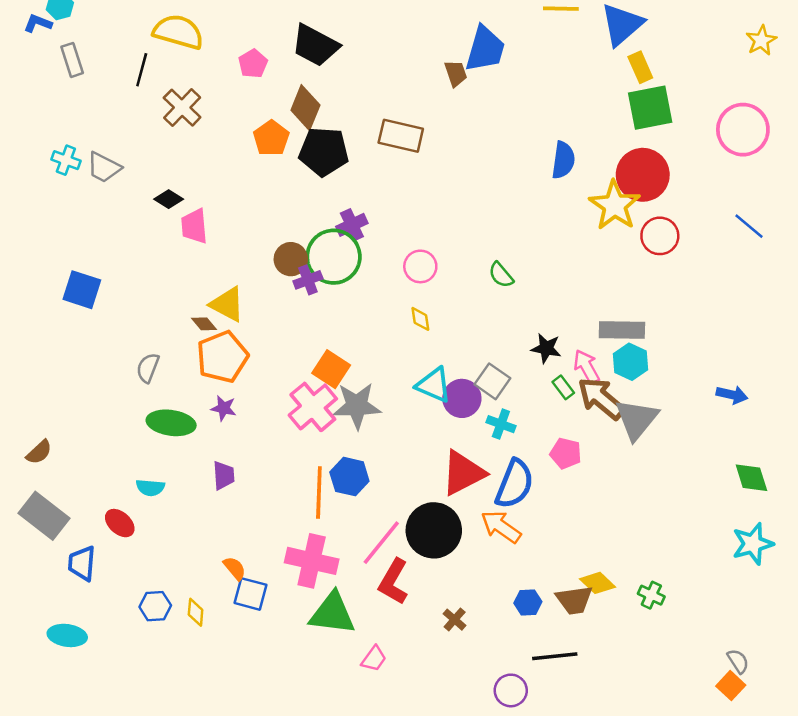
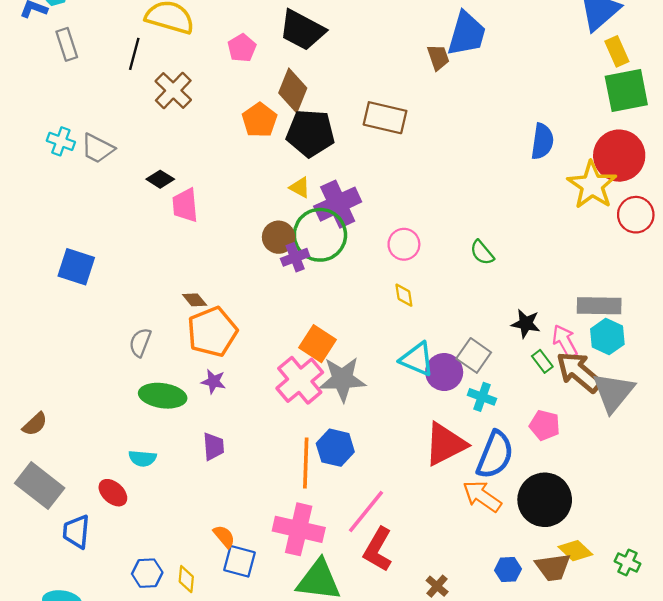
purple cross: (352, 225) -> (338, 204), size x1.5
yellow triangle: (227, 304) -> (300, 187), moved, size x0.6
black circle: (434, 530) -> (545, 500), moved

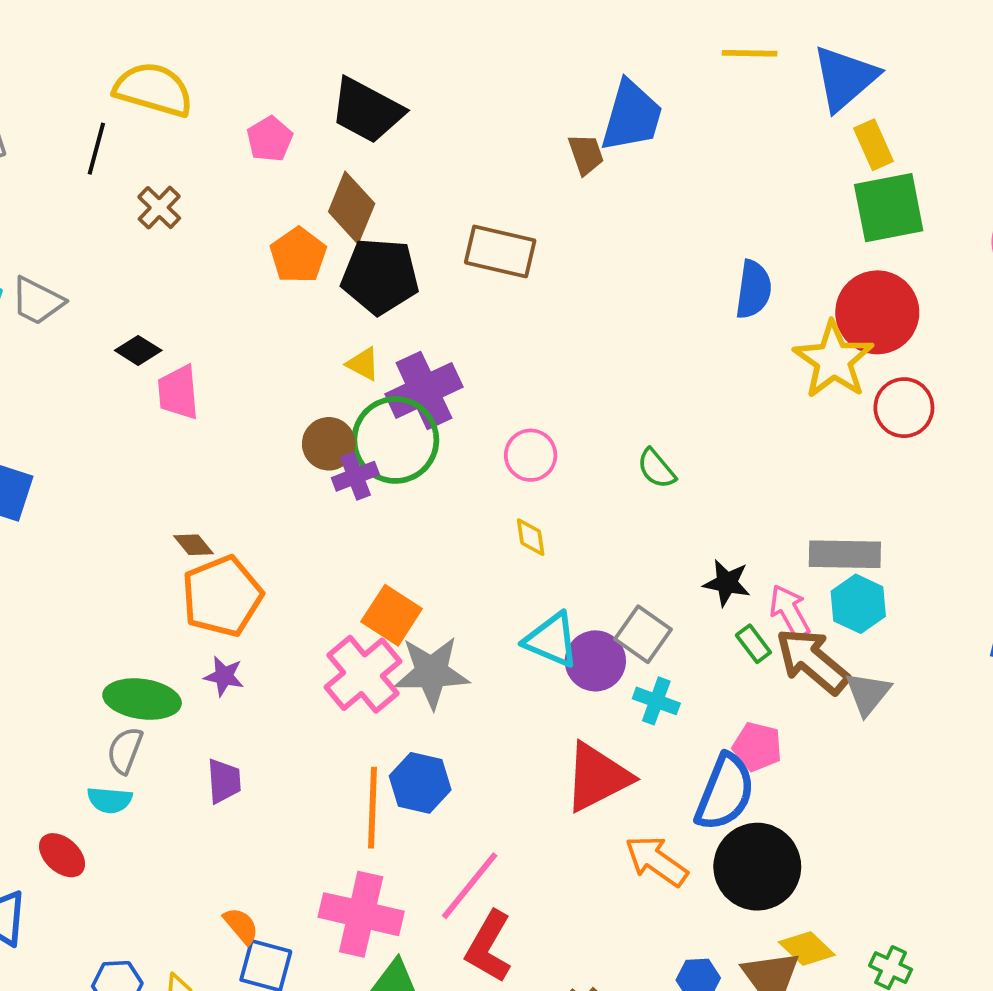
brown cross: (173, 90) -> (159, 208), size x0.7
gray semicircle: (140, 342) -> (125, 750), moved
gray triangle: (613, 392) -> (868, 693), size x0.7
blue semicircle: (495, 455) -> (725, 792), moved

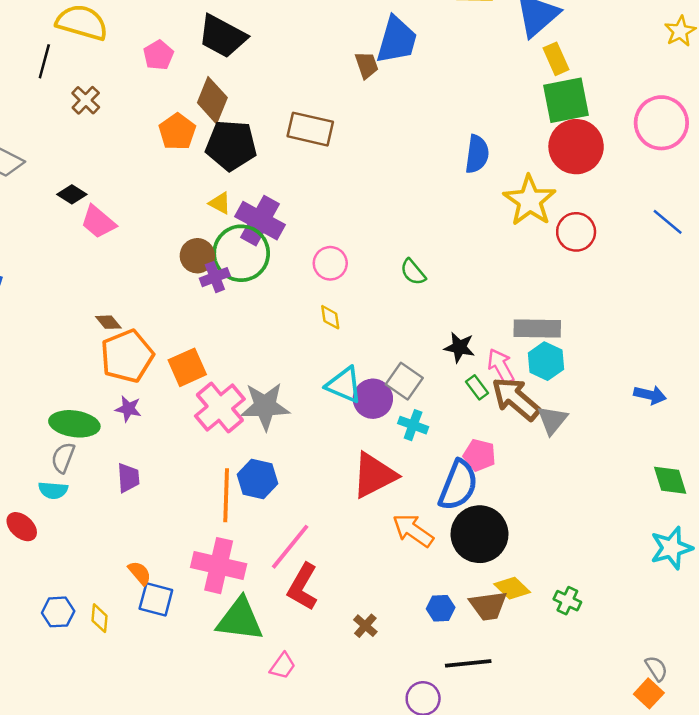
red circle: (877, 312) -> (576, 147), moved
purple cross: (424, 390) -> (260, 221), turned -36
pink trapezoid: (178, 392) -> (98, 222), turned -45
orange square: (392, 615) -> (187, 367), moved, turned 33

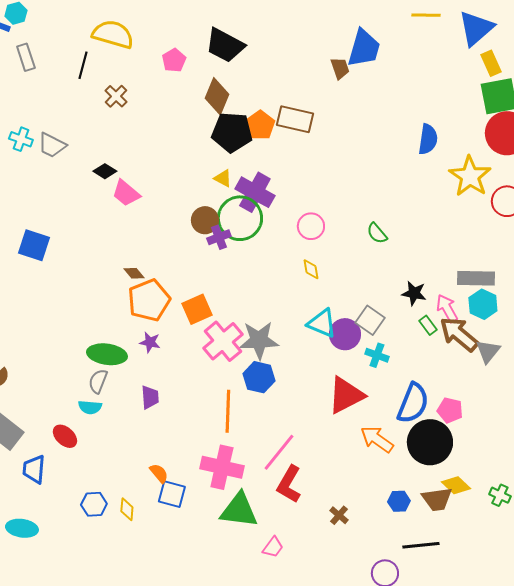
orange pentagon: (177, 132) -> (260, 125), moved
pink pentagon: (479, 455) -> (450, 410), moved
blue hexagon: (258, 479) -> (259, 377), moved

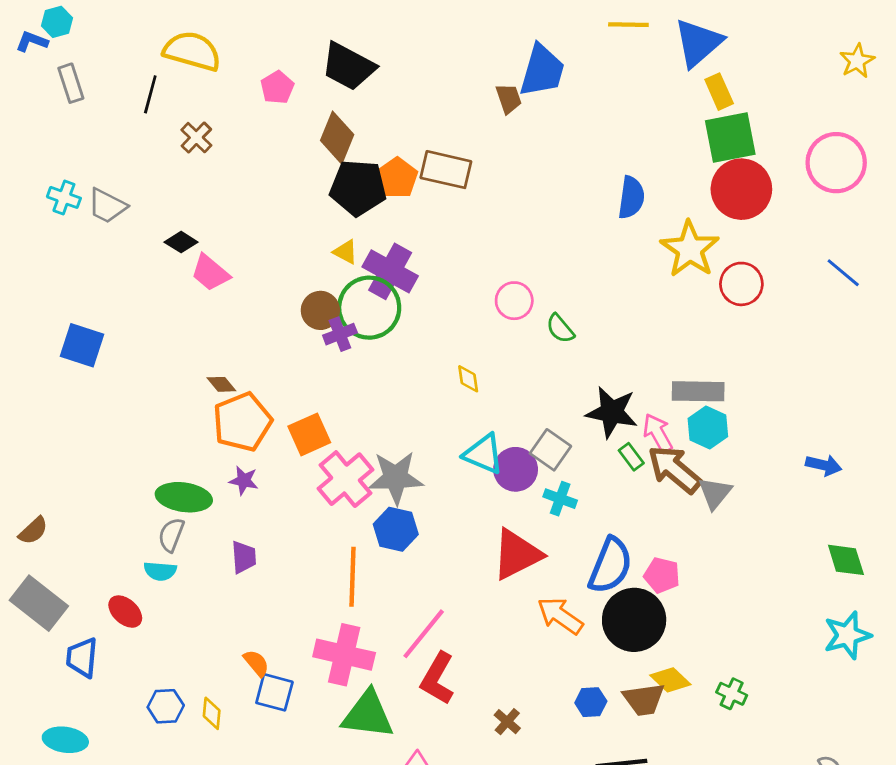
pink circle: (311, 226) -> (514, 301), moved
black star: (414, 293) -> (612, 412), size x1.5

